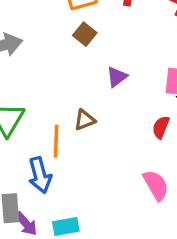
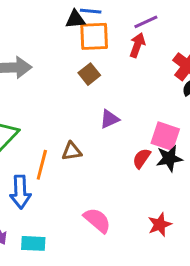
red semicircle: (161, 127) -> (141, 158), moved
pink semicircle: (156, 185) -> (97, 220), moved, turned -32

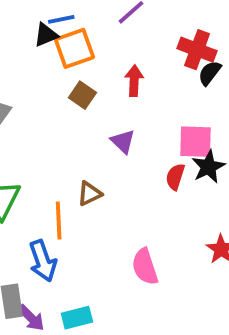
red arrow: (137, 45) -> (134, 81), moved
purple triangle: (110, 119) -> (123, 141), turned -35
pink semicircle: (97, 220) -> (145, 267), turned -132

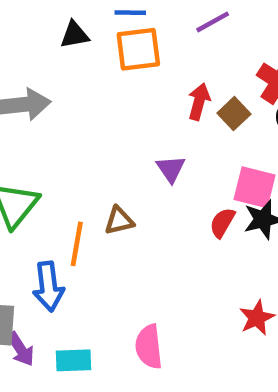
black triangle: (46, 35) -> (74, 35), moved
brown square: (82, 95) -> (234, 114), moved
pink semicircle: (145, 267) -> (149, 347), moved

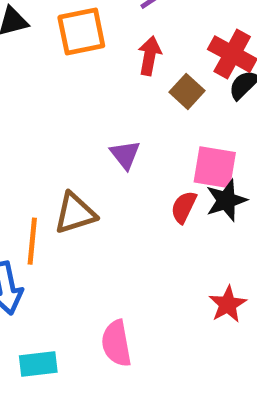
red arrow: (199, 102) -> (150, 56), moved
brown triangle: (119, 221) -> (75, 213), size x1.4

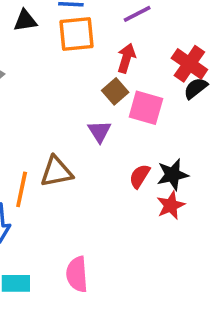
brown square: (187, 91) -> (115, 91), moved
pink square: (215, 167) -> (146, 108), moved
red star: (228, 304) -> (171, 205), moved

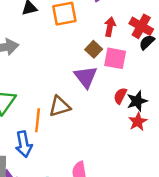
red arrow: (126, 58) -> (110, 27), moved
purple triangle: (99, 131) -> (86, 77), size x1.5
red semicircle: (140, 176) -> (120, 96), moved

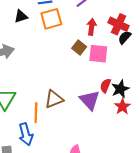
purple triangle: (86, 77) -> (90, 100), moved

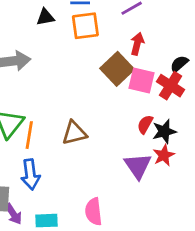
red cross: (119, 24) -> (171, 86), moved
brown square: (79, 47) -> (117, 69), size x1.6
purple triangle: (90, 100) -> (138, 166), moved
orange line: (36, 113) -> (29, 135), moved

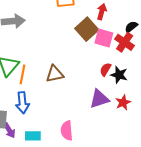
black star: (164, 131) -> (119, 75), turned 30
red star: (164, 155) -> (123, 102), moved
purple triangle: (138, 166) -> (99, 99), turned 45

